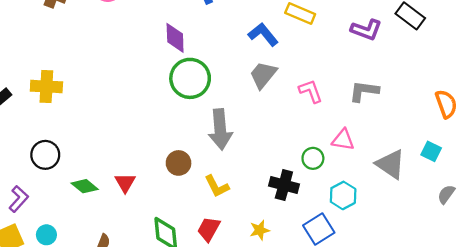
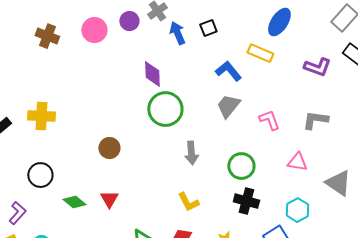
gray arrow: (220, 129) -> (191, 153), size x0.7
green circle: (313, 158) -> (241, 166), moved, size x1.4
brown circle: (179, 163) -> (109, 148), moved

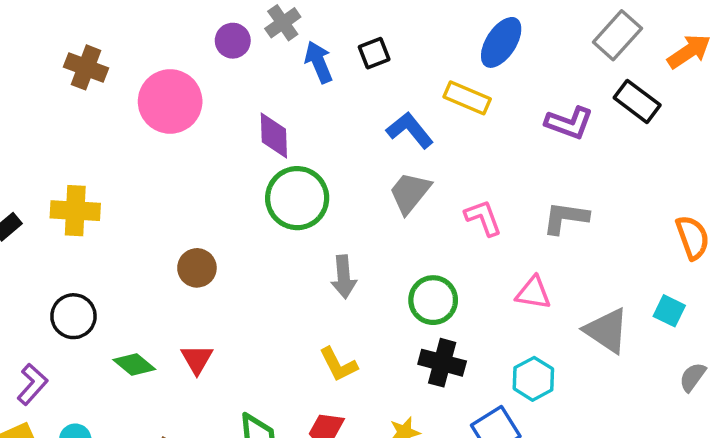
pink circle: (94, 30) -> (170, 101), moved, size x1.4

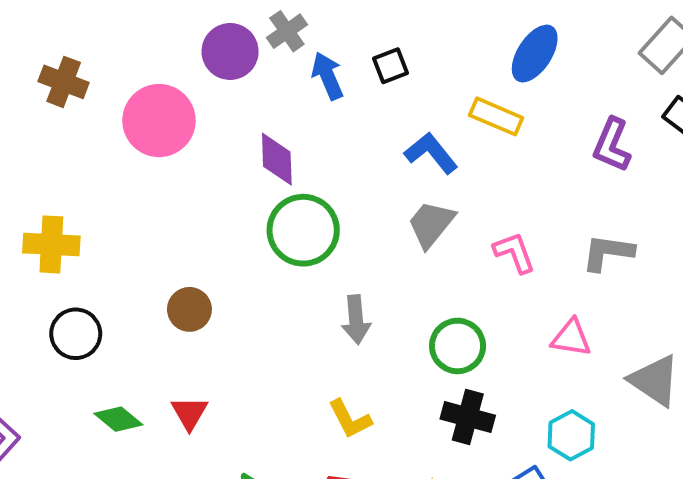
purple circle: (233, 41) -> (230, 51), size x1.4
purple L-shape: (569, 123) -> (612, 145), turned 93
black circle: (73, 316) -> (76, 334), moved

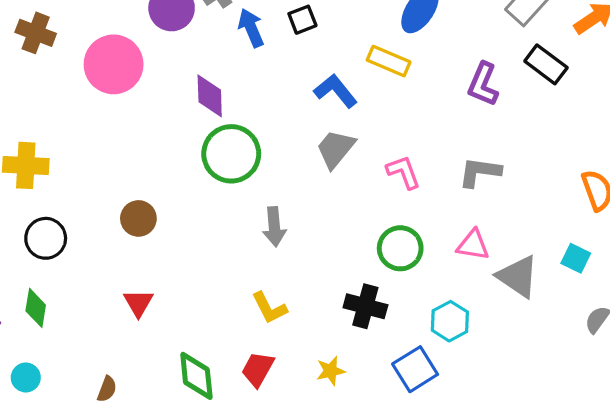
pink triangle: (571, 338) -> (473, 245), moved
green circle: (458, 346) -> (400, 248), moved
green diamond: (118, 419) -> (36, 308), moved, turned 60

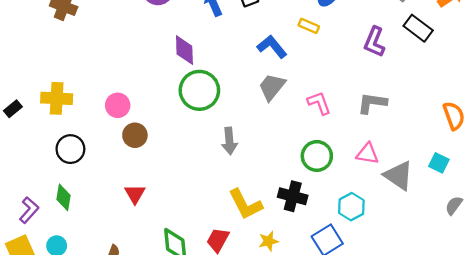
yellow rectangle: (389, 61) -> (309, 26), size x0.7
pink circle: (114, 64) -> (118, 105), moved, size x0.6
yellow L-shape: (269, 308) -> (245, 204), moved, size x1.4

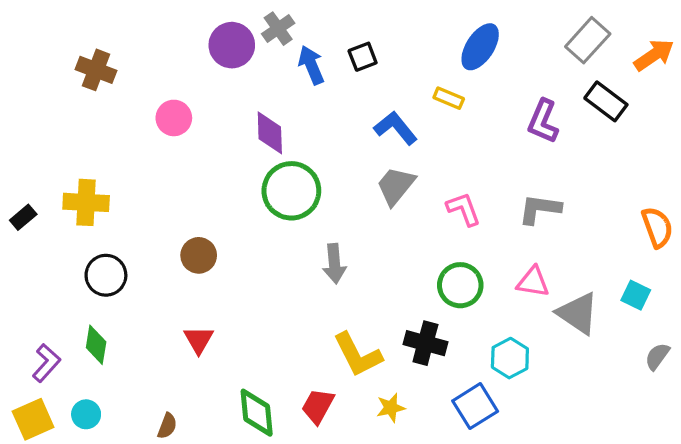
pink circle: (118, 105) -> (174, 118), moved

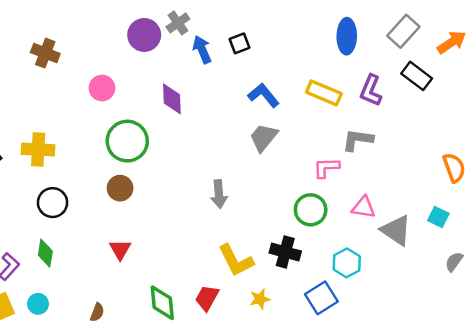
blue ellipse: (480, 47) -> (347, 36), moved, turned -32
yellow rectangle: (449, 98) -> (324, 93), moved, size x1.6
green circle: (291, 191) -> (127, 141), moved
pink L-shape: (464, 209) -> (326, 168), moved, turned -72
gray L-shape: (540, 209) -> (358, 140), moved

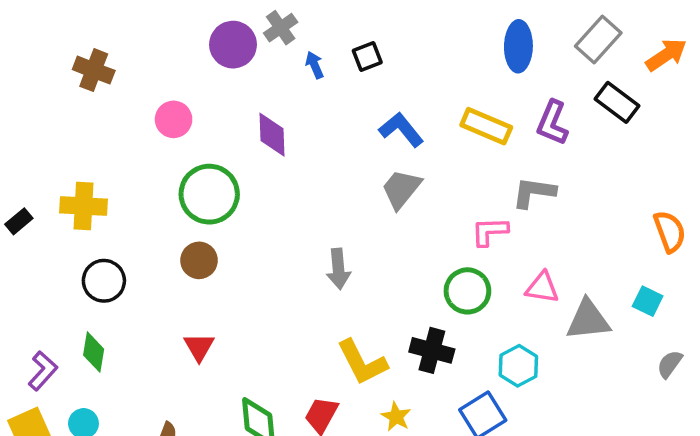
blue arrow: (202, 49) -> (315, 65), size x0.7
gray triangle: (396, 230) -> (588, 320), turned -40
yellow star: (260, 299) -> (396, 417), turned -30

